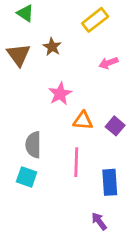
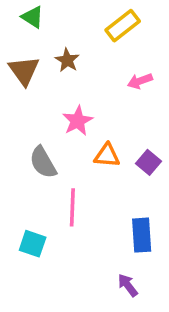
gray semicircle: (33, 145) -> (43, 162), moved, turned -30
pink line: (76, 162) -> (72, 207), moved
cyan square: (27, 177) -> (33, 244), moved

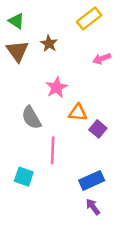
green triangle: (33, 17) -> (16, 21), moved
purple square: (149, 162) -> (98, 129), moved
blue rectangle: (142, 235) -> (92, 180), moved, turned 70

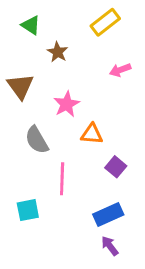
green triangle: (16, 21) -> (31, 25), moved
brown triangle: (18, 51) -> (20, 86), moved
purple square: (98, 129) -> (116, 167), moved
cyan square: (24, 177) -> (28, 210), turned -30

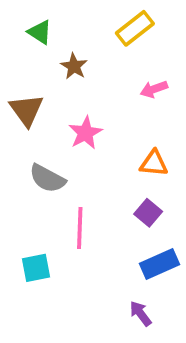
orange triangle: (92, 134) -> (154, 163), moved
gray semicircle: (37, 140) -> (47, 178), turned -32
blue rectangle: (108, 214) -> (160, 264), moved

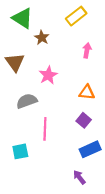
green triangle: (40, 32) -> (22, 18), size x1.5
pink arrow: (154, 89) -> (87, 50), turned 120
gray semicircle: (47, 178) -> (27, 101), turned 132

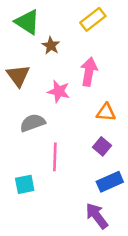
pink arrow: (87, 50) -> (89, 72), moved, size x1.5
pink star: (48, 75) -> (59, 91), turned -30
purple arrow: (79, 177) -> (97, 216), size x1.5

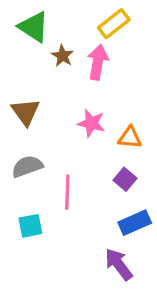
pink arrow: (89, 72) -> (98, 62), moved
brown triangle: (18, 76) -> (26, 112), moved
pink star: (59, 91) -> (91, 123), moved
gray semicircle: (33, 123) -> (27, 166), moved

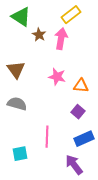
gray semicircle: (27, 166) -> (17, 104), turned 36
pink line: (67, 192) -> (47, 137), moved
cyan square: (30, 226) -> (20, 154), moved

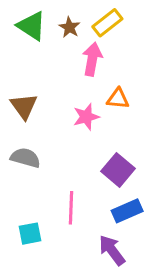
brown star: (39, 35) -> (69, 27), moved
pink star: (57, 77) -> (86, 117), turned -30
orange triangle: (81, 86) -> (118, 99), moved
purple square: (78, 112) -> (118, 170), size x1.5

